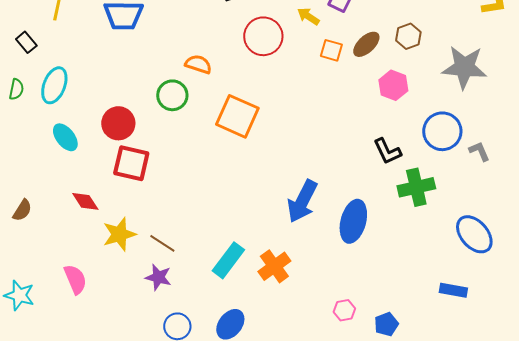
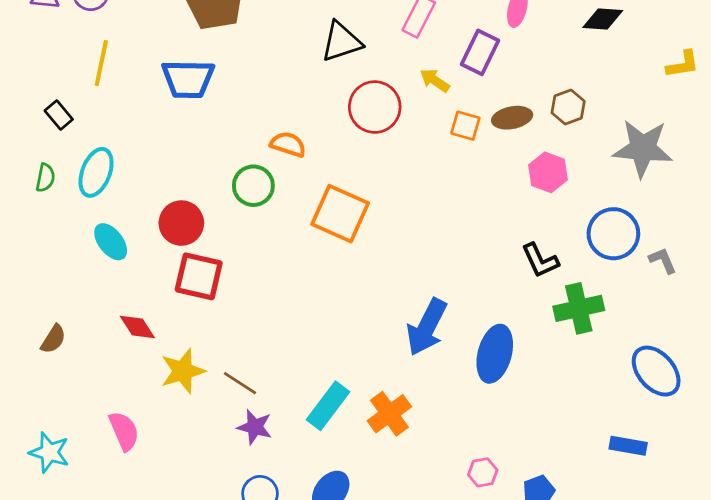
brown ellipse: (366, 44) -> (512, 118), turned 32
purple star: (158, 277) -> (255, 427), moved

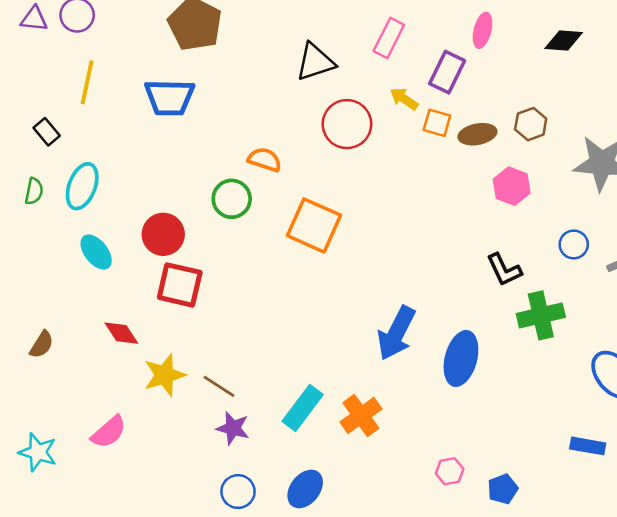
orange square: (465, 126) -> (437, 123), moved
blue circle: (613, 234) -> (574, 244), size x0.6
pink semicircle: (124, 431) -> (109, 432), turned 72

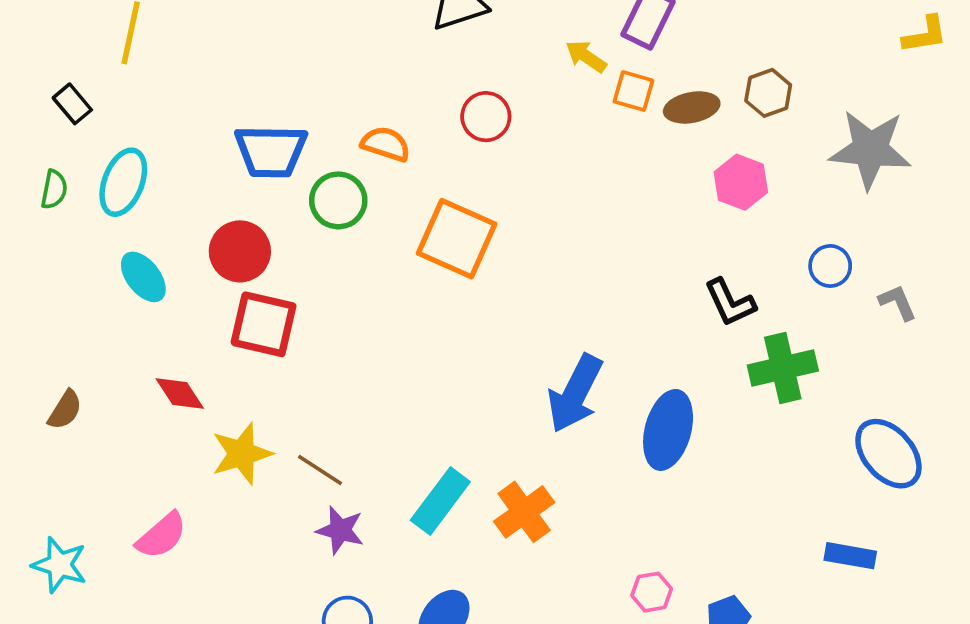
blue trapezoid: (170, 97) -> (271, 151), moved
red circle: (347, 124) -> (486, 117), moved, size x0.7

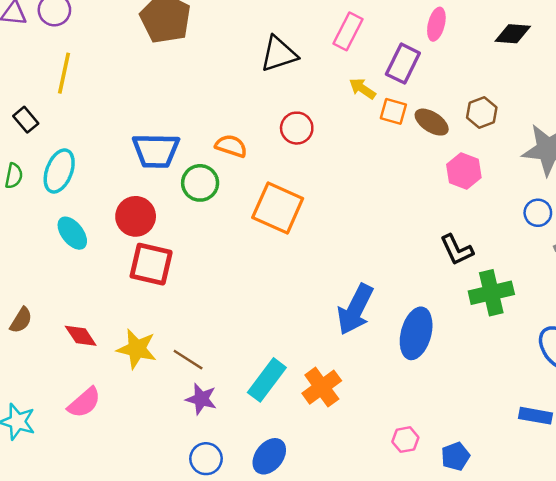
brown ellipse: (692, 107) -> (432, 122), turned 44
blue circle: (830, 266) -> (538, 213), moved
red diamond: (180, 394) -> (81, 336), moved
yellow star: (242, 454) -> (137, 349), turned 30

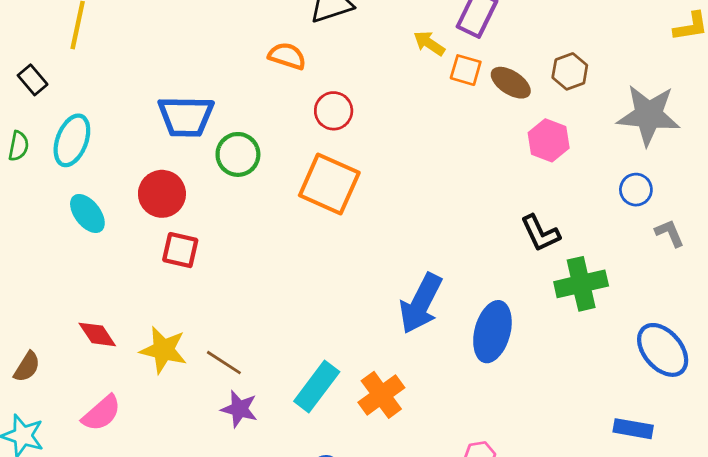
red circle: (297, 128) -> (334, 111), moved
orange semicircle: (231, 146) -> (287, 56), moved
red square: (151, 264) -> (180, 250), size x0.7
brown semicircle: (21, 320) -> (27, 367), moved

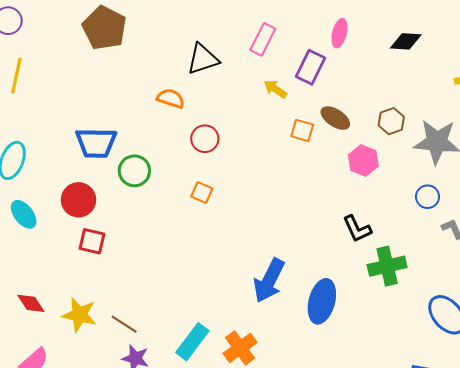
orange square: (466, 70) -> (302, 130), moved
brown hexagon: (570, 71) -> (391, 121), moved
orange square: (329, 184) -> (202, 193), size x0.5

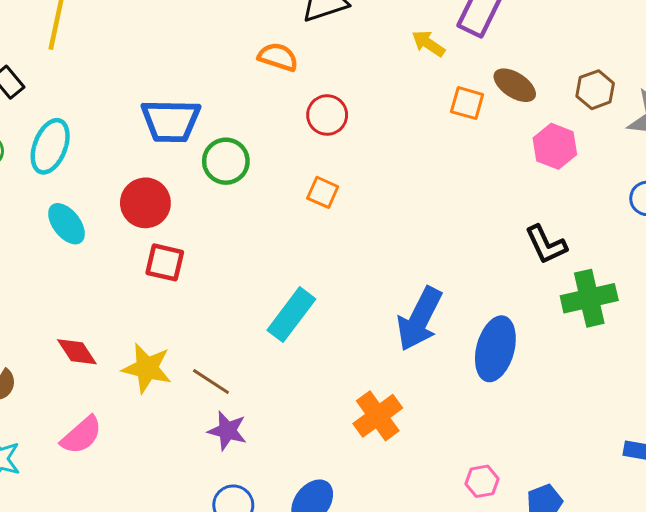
cyan rectangle: (192, 342) -> (291, 315), moved

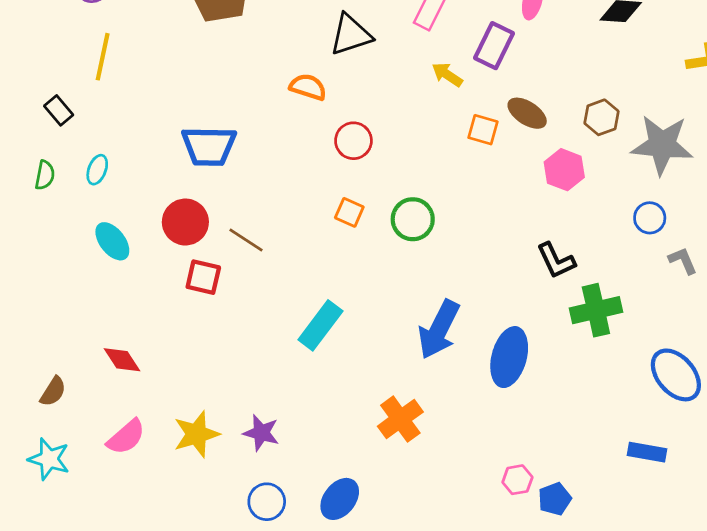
cyan ellipse: (50, 146) -> (97, 170), size x0.6
green circle: (226, 161) -> (413, 219), moved
yellow star: (147, 368) -> (196, 434), moved, turned -30
brown line: (211, 382) -> (246, 240), moved
pink hexagon: (482, 481) -> (517, 480), moved

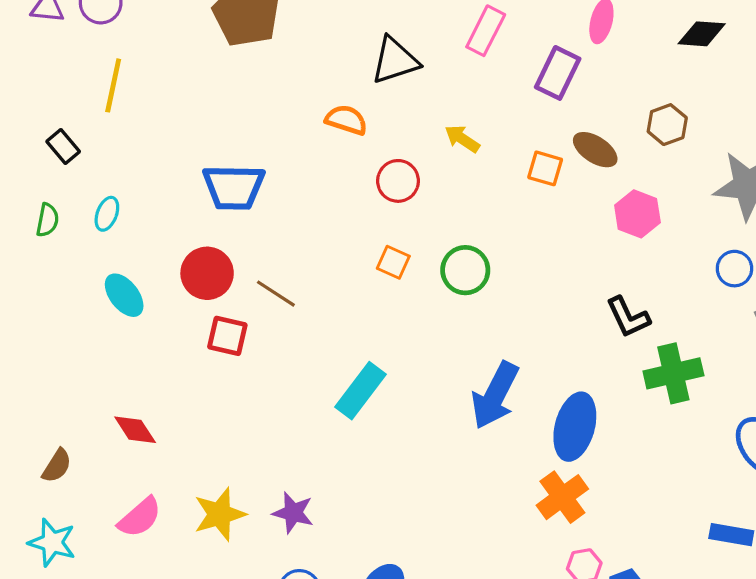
yellow arrow: (447, 75) -> (462, 139), moved
brown hexagon: (601, 117) -> (667, 125), moved
orange cross: (400, 419) -> (562, 497), moved

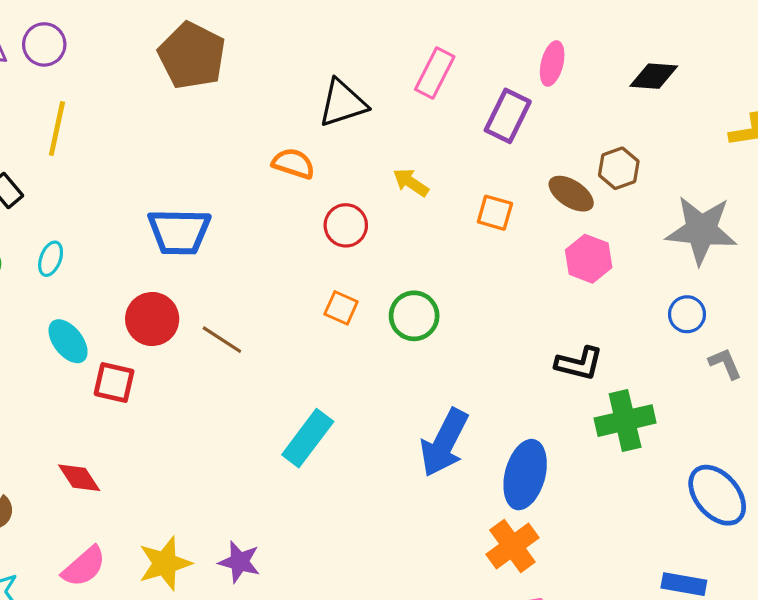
brown ellipse: (595, 150) -> (571, 194), moved
black L-shape: (628, 317) -> (579, 363), turned -51
red square: (227, 336) -> (114, 382), moved

